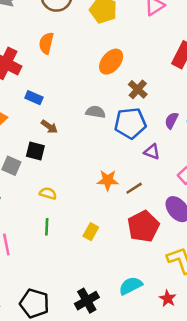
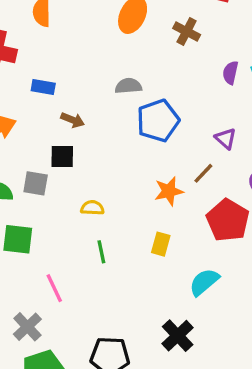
brown cross: (138, 89) -> (187, 31), moved
blue pentagon: (130, 123) -> (158, 121), moved
purple triangle: (152, 152) -> (226, 139), moved, turned 35
orange star: (108, 180) -> (169, 191), moved
cyan semicircle: (131, 286) -> (204, 282), moved

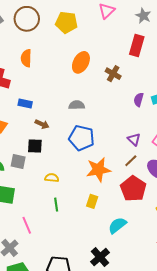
blue pentagon: (158, 121) -> (81, 138), moved, turned 30
brown line: (203, 173) -> (131, 161), moved
orange star: (169, 191) -> (98, 170), size x1.4

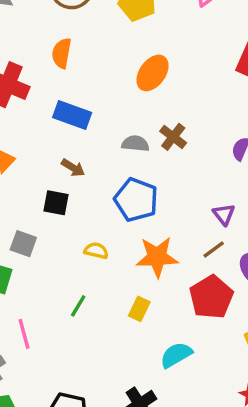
brown cross: (113, 74) -> (173, 137), moved
blue rectangle: (25, 104) -> (72, 115), moved, size x1.5
gray square: (18, 162) -> (23, 244), moved
yellow semicircle: (52, 178) -> (96, 251), moved
green line: (56, 205) -> (78, 306), turned 32

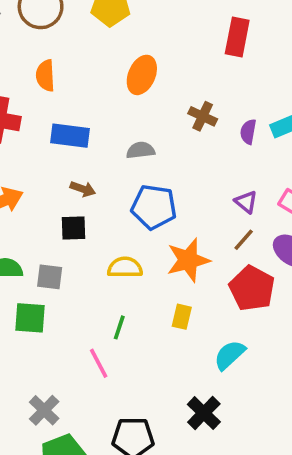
brown cross: (173, 137) -> (203, 116), moved
yellow semicircle: (96, 251) -> (125, 267), size x1.4
pink line: (24, 334) -> (99, 363), moved

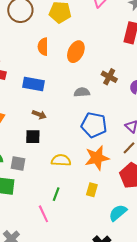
orange semicircle: (45, 76) -> (43, 47), moved
gray semicircle: (141, 150) -> (82, 92), moved
blue pentagon: (154, 207) -> (94, 125), moved

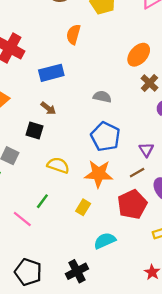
orange ellipse: (76, 52) -> (139, 55), moved
brown cross: (109, 77) -> (149, 83), moved
blue rectangle: (34, 84) -> (51, 73), turned -40
pink line: (43, 214) -> (22, 219), turned -42

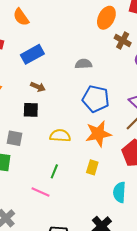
orange semicircle: (73, 34) -> (21, 17), moved, turned -36
cyan semicircle: (105, 241) -> (119, 192), turned -48

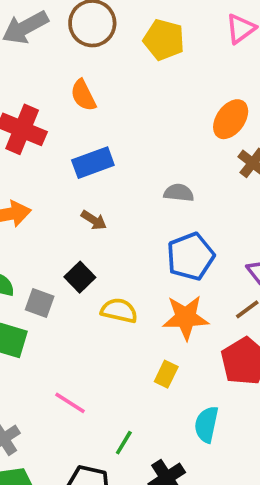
blue pentagon: (96, 99) -> (190, 256), turned 30
black square: (31, 110) -> (80, 277), moved, turned 35
green line: (54, 171) -> (124, 443), moved

